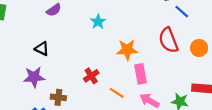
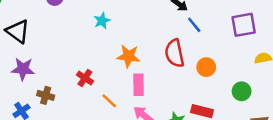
black triangle: (42, 49) -> (18, 31), moved, size x1.5
red cross: (91, 76) -> (85, 78), turned -32

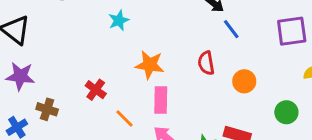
red semicircle: (175, 53) -> (206, 63), size x0.7

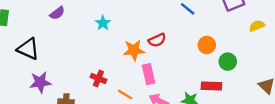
red semicircle: (206, 63) -> (157, 40), moved, turned -90
green circle: (286, 112) -> (228, 62), moved

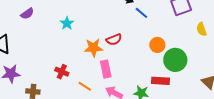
yellow semicircle: (257, 26) -> (202, 29), turned -88
green circle: (228, 62) -> (175, 60), size x1.5

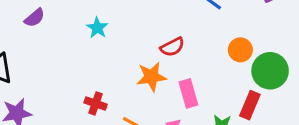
orange star: (93, 48) -> (151, 77), moved
pink rectangle: (106, 69) -> (188, 93), moved
red rectangle: (161, 81) -> (250, 105), turned -66

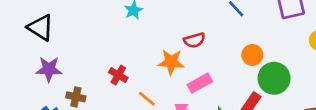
pink rectangle: (188, 93) -> (200, 83), turned 65

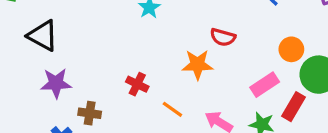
red semicircle: (194, 40) -> (223, 37), turned 35
pink rectangle: (200, 83) -> (265, 85), moved

